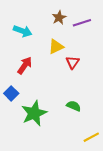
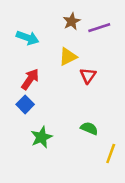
blue square: (11, 93) -> (25, 104), moved
green star: (34, 113) -> (41, 137), size x0.7
yellow line: (91, 137) -> (111, 154), moved, turned -42

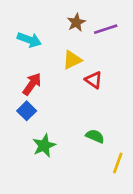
red triangle: (88, 75) -> (94, 80), turned -30

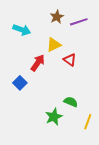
red arrow: (32, 84) -> (38, 63), moved
green star: (44, 146) -> (54, 117), moved

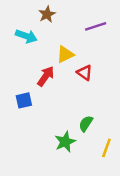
brown star: (57, 17) -> (47, 14), moved
blue square: (20, 83) -> (24, 100), turned 32
green semicircle: (71, 102) -> (86, 124), turned -80

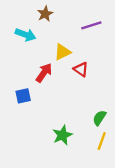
green semicircle: (86, 124) -> (99, 118), moved

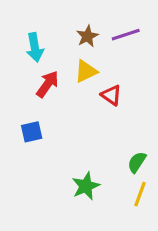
brown star: (45, 14) -> (87, 36), moved
cyan arrow: (25, 35) -> (35, 47), turned 60
red arrow: (44, 73) -> (48, 84), moved

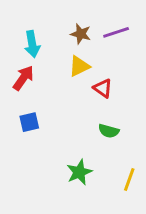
brown star: (87, 36) -> (81, 34), turned -30
red arrow: (48, 84) -> (23, 78), moved
green semicircle: (137, 162) -> (109, 131), moved, turned -108

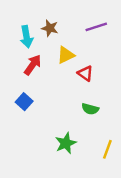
brown star: (81, 34) -> (50, 28), moved
red arrow: (23, 78) -> (33, 65), moved
blue square: (29, 122) -> (24, 102), turned -35

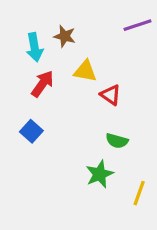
purple line: (96, 27) -> (138, 25), moved
yellow triangle: (66, 55) -> (85, 71), turned 36
green star: (66, 143) -> (100, 174), moved

